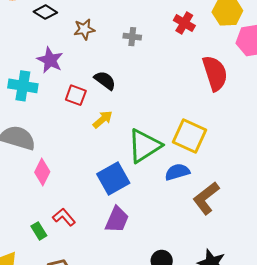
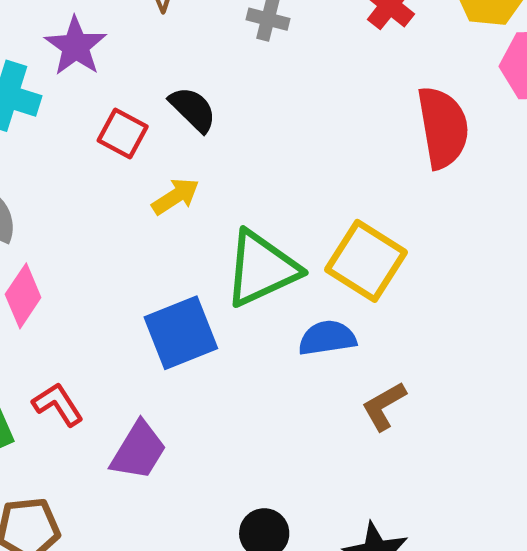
brown L-shape: (206, 198) -> (384, 406), size x0.7
purple trapezoid: (117, 220) -> (138, 451), moved

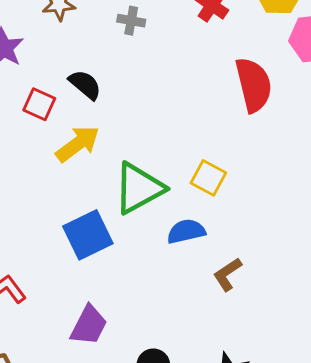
yellow arrow: (176, 196) -> (78, 144), size x1.4
yellow square: (366, 261) -> (208, 178), size x0.7
purple trapezoid: (138, 451) -> (89, 325), moved

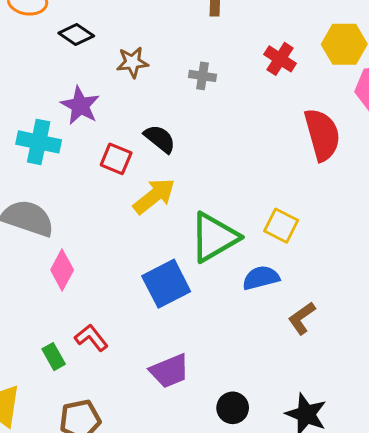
purple trapezoid: (89, 325) -> (169, 371), turned 42

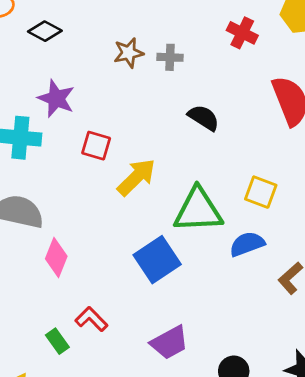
brown star: (132, 62) -> (129, 53), moved
black semicircle: (160, 139) -> (204, 118), moved
green triangle: (214, 237) -> (198, 210), turned 34

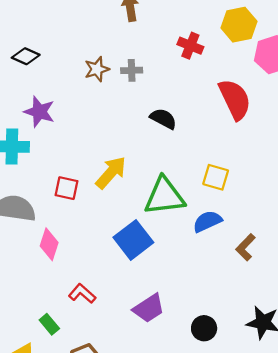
red square: (96, 146) -> (67, 188), moved
green rectangle: (57, 341) -> (49, 324), moved

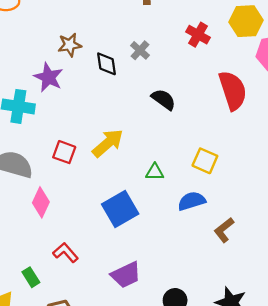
black diamond: (26, 56) -> (106, 64), moved, turned 50
brown star: (97, 69) -> (70, 45), moved
gray cross: (132, 70) -> (140, 50), turned 36
green triangle: (164, 196) -> (155, 172), size x0.5

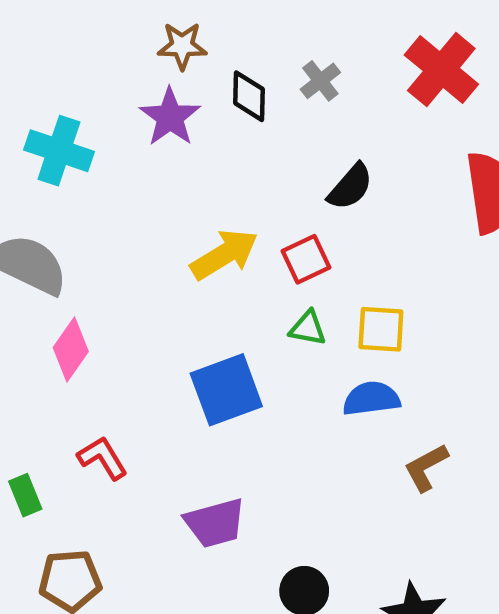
red cross: (198, 35) -> (441, 70), size x1.5
purple star: (48, 77) -> (170, 117), moved
black semicircle: (164, 99) -> (350, 187), turned 85
red square: (64, 152) -> (306, 259), moved, turned 35
yellow square: (205, 161) -> (381, 329), moved, turned -30

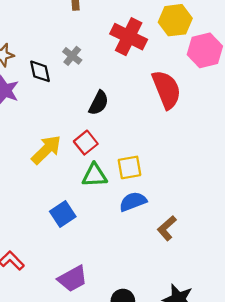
green triangle: (308, 328) -> (95, 175), size x1.4
blue square: (226, 390) -> (63, 214), size x0.7

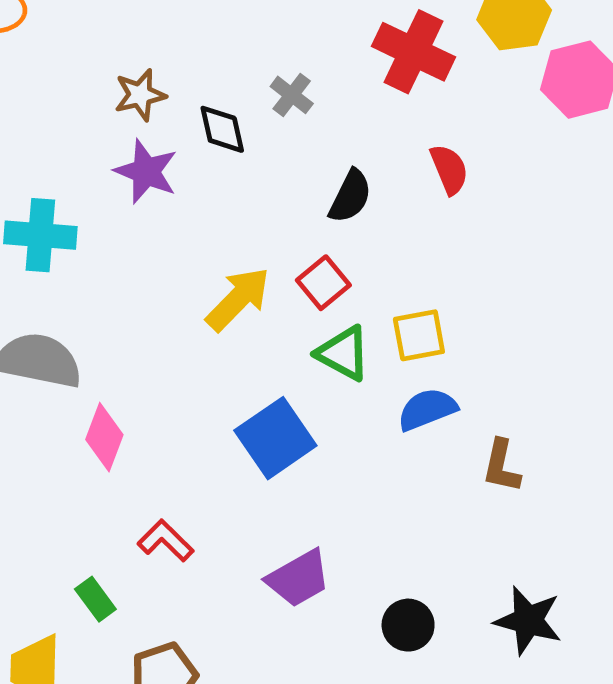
red semicircle: (166, 90) -> (449, 169), moved, size x0.6
green triangle: (95, 175) -> (343, 353), turned 32
blue square: (63, 214) -> (275, 438), size x1.4
brown L-shape: (167, 228) -> (501, 466), turned -35

